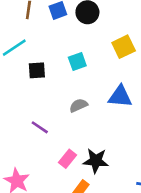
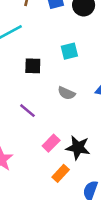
black square: (37, 70) -> (33, 66), moved
gray semicircle: (79, 105) -> (66, 93), turned -138

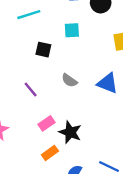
cyan square: (69, 51) -> (72, 30), moved

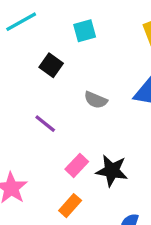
black square: (43, 50) -> (51, 65), turned 35
orange rectangle: (50, 153) -> (70, 206), moved

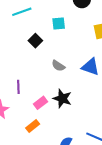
purple line: (45, 124) -> (18, 87), moved, turned 40
black star: (112, 171) -> (62, 98), moved

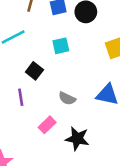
purple line: (18, 87) -> (21, 97), moved
pink rectangle: (41, 103) -> (47, 125), moved

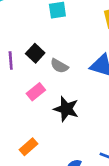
black square: (34, 71) -> (35, 53), moved

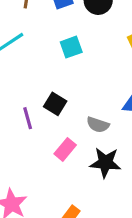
gray semicircle: (59, 66) -> (98, 125), moved

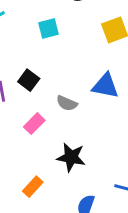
black star: (105, 163) -> (71, 157), moved

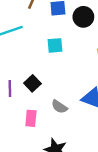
pink rectangle: (34, 124) -> (31, 118), turned -49

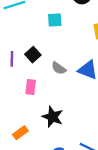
gray semicircle: (59, 107) -> (59, 68), moved

